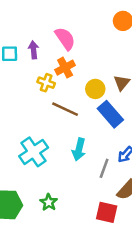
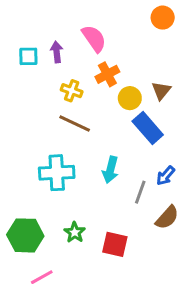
orange cross: (65, 68) -> (107, 74), moved
brown line: (65, 109) -> (75, 123), moved
cyan cross: (34, 152) -> (57, 173), turned 32
red square: (107, 212) -> (115, 244), moved

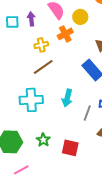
yellow cross: (72, 91) -> (41, 45), turned -32
yellow circle: (130, 98) -> (80, 17), moved
brown line: (75, 123) -> (43, 67), turned -60

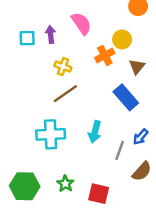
yellow circle: (80, 17) -> (122, 39), moved
orange cross: (65, 34) -> (105, 55), moved
yellow cross: (41, 45) -> (63, 67), turned 32

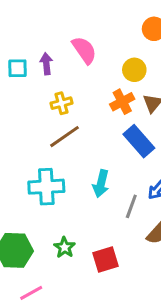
orange cross: (105, 55) -> (122, 102), moved
yellow cross: (63, 67) -> (61, 103), turned -35
red square: (99, 194) -> (105, 259), turned -30

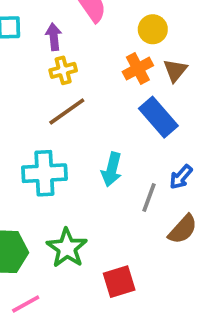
purple arrow: (46, 64) -> (54, 37), moved
green star: (65, 247) -> (67, 248), size x1.5
red square: (105, 259) -> (119, 282), moved

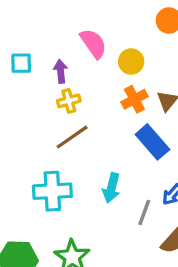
yellow circle: (153, 29) -> (131, 62), moved

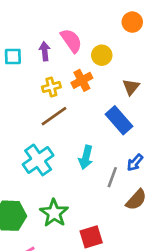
purple arrow: (61, 71) -> (45, 51), moved
orange cross: (134, 99) -> (82, 80), moved
cyan cross: (52, 191) -> (38, 160), turned -32

